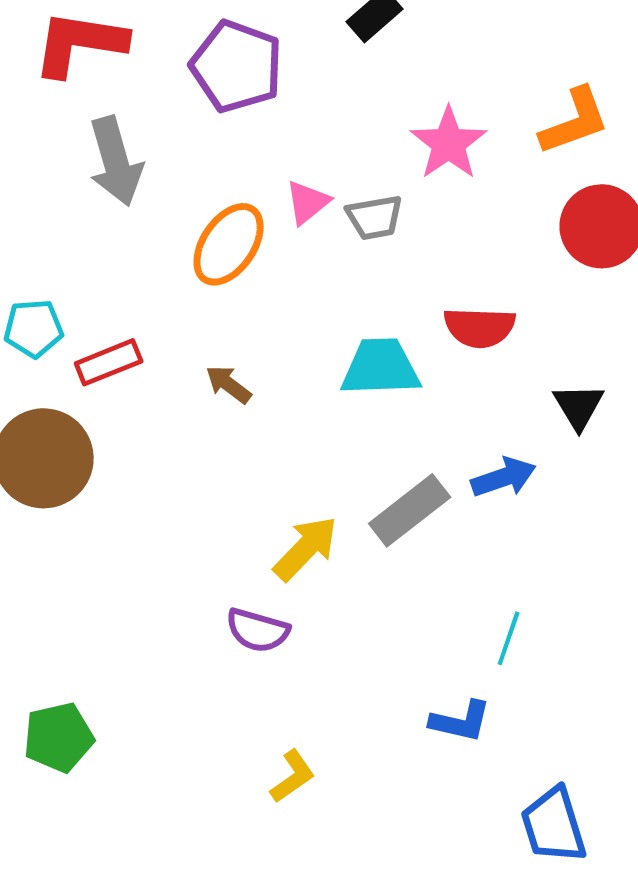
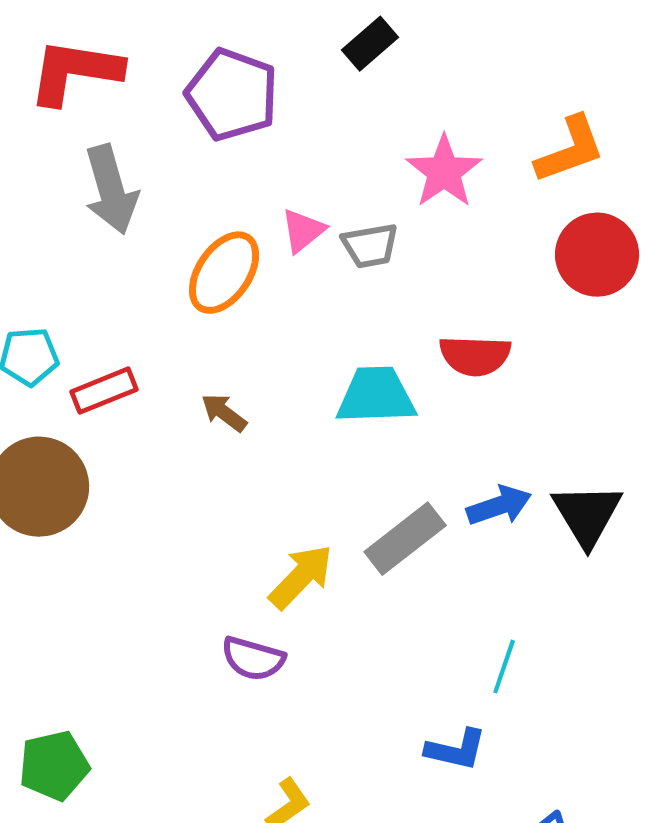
black triangle: (579, 406) -> (587, 515), moved, size x1.4

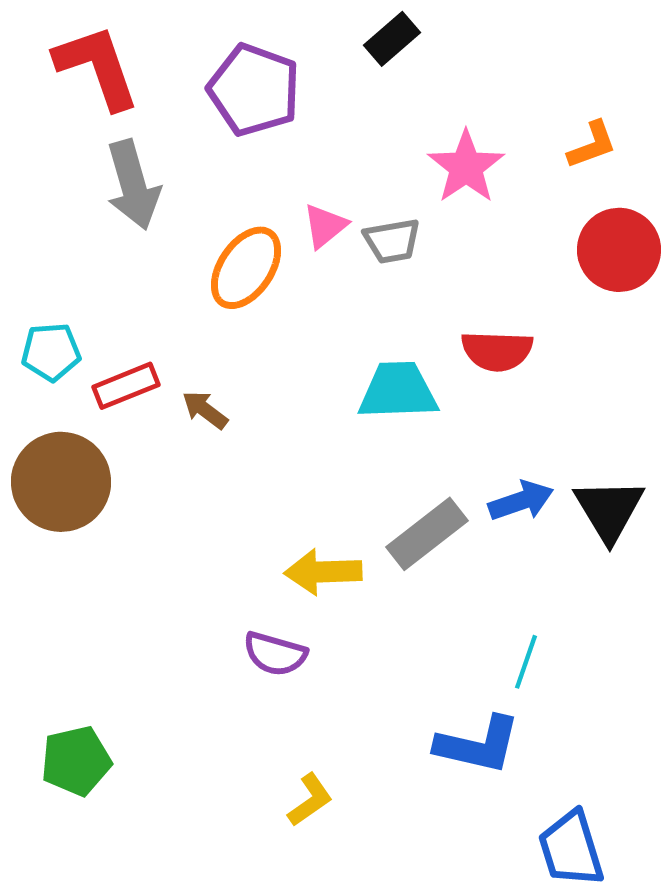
red L-shape: (75, 72) -> (97, 67), turned 62
orange L-shape: (570, 150) -> (592, 145), size x0.7
brown arrow: (224, 413) -> (205, 410), moved
yellow arrow: (301, 577) -> (323, 572), turned -136
blue L-shape: (456, 750) -> (478, 745), size x1.4

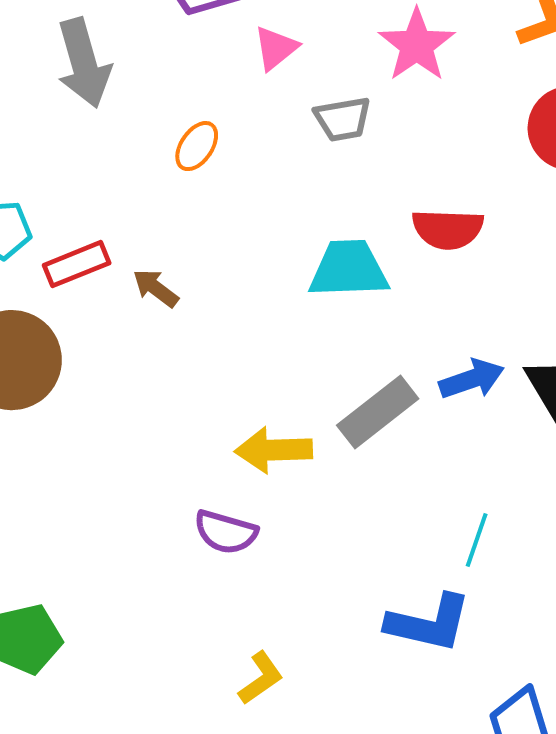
pink triangle: (325, 226) -> (276, 48), moved
orange ellipse: (246, 268) -> (197, 146), size x0.6

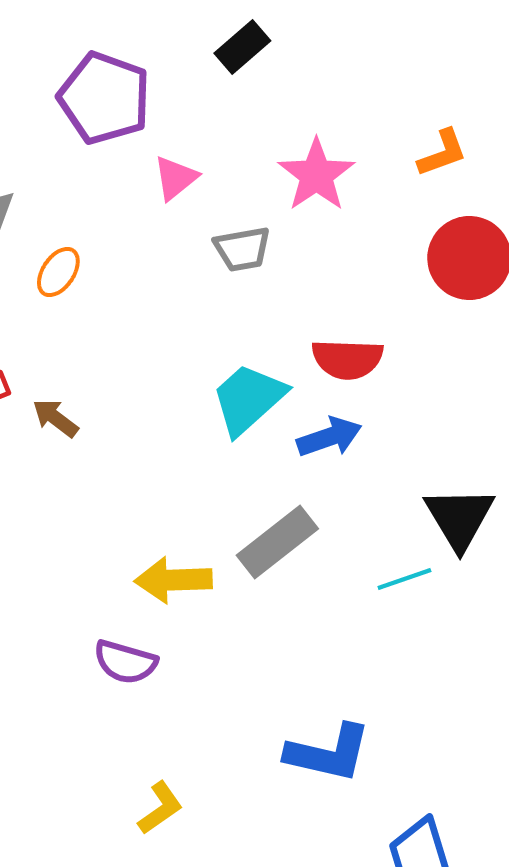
orange ellipse: (197, 146) -> (58, 272), moved
cyan trapezoid: (349, 269) -> (248, 399), turned -40
blue arrow: (472, 379) -> (329, 437), moved
cyan line: (477, 540) -> (404, 579), moved, turned 52

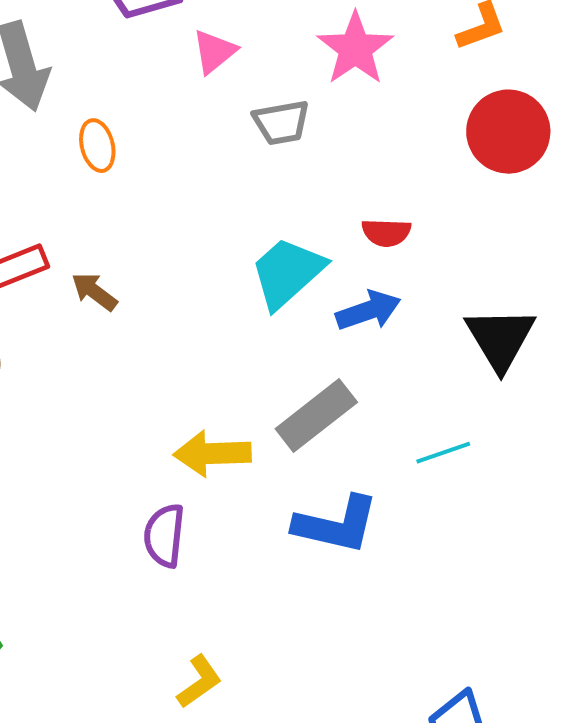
orange ellipse: (58, 272) -> (97, 146), turned -48
red semicircle: (347, 359) -> (386, 233), size x0.7
black triangle: (459, 518) -> (500, 339), moved
purple semicircle: (125, 662) -> (164, 536), turned 80
blue L-shape: (328, 753) -> (336, 525), moved

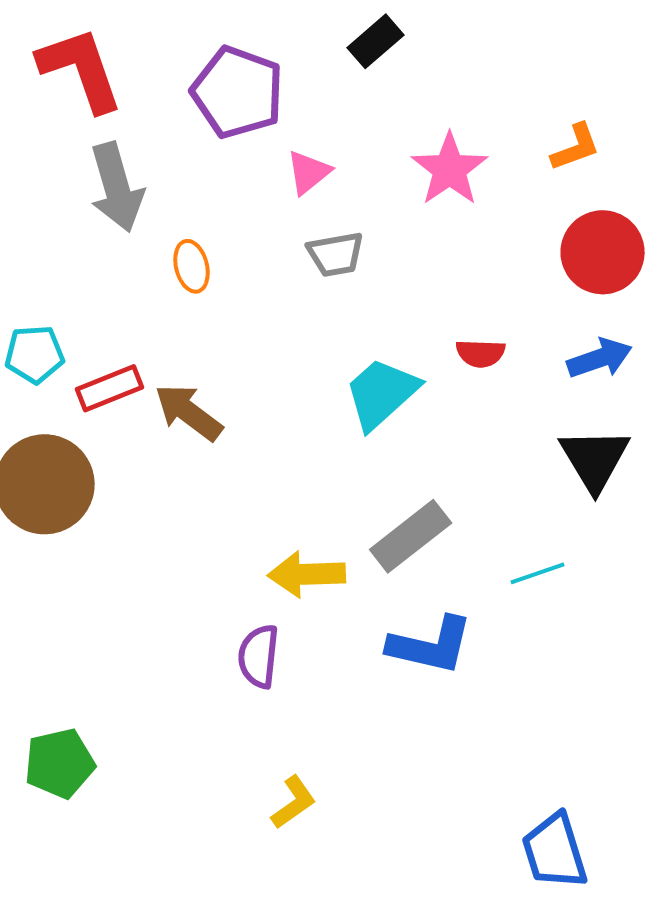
gray trapezoid: (281, 123) -> (336, 254), moved
brown arrow: (94, 292) -> (189, 412), size x1.5
blue arrow: (368, 311) -> (600, 358), moved

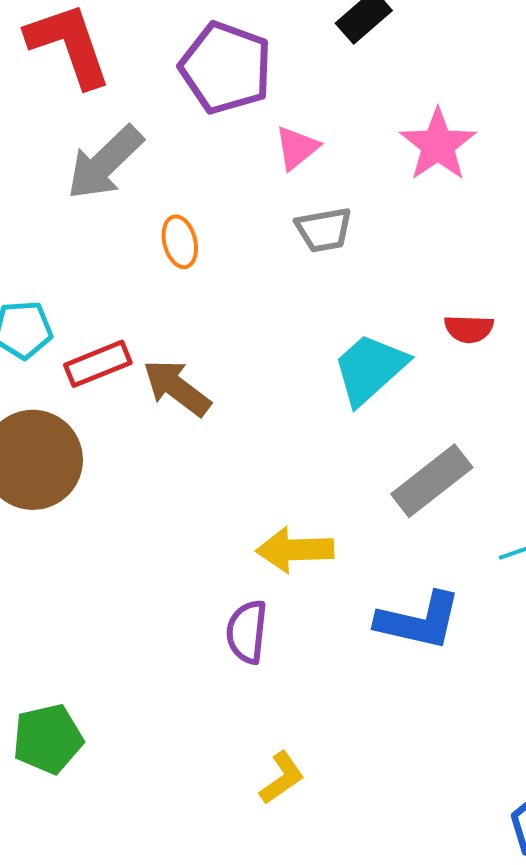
gray arrow: (117, 187) -> (105, 163), turned 62
gray rectangle: (411, 536) -> (432, 481), moved

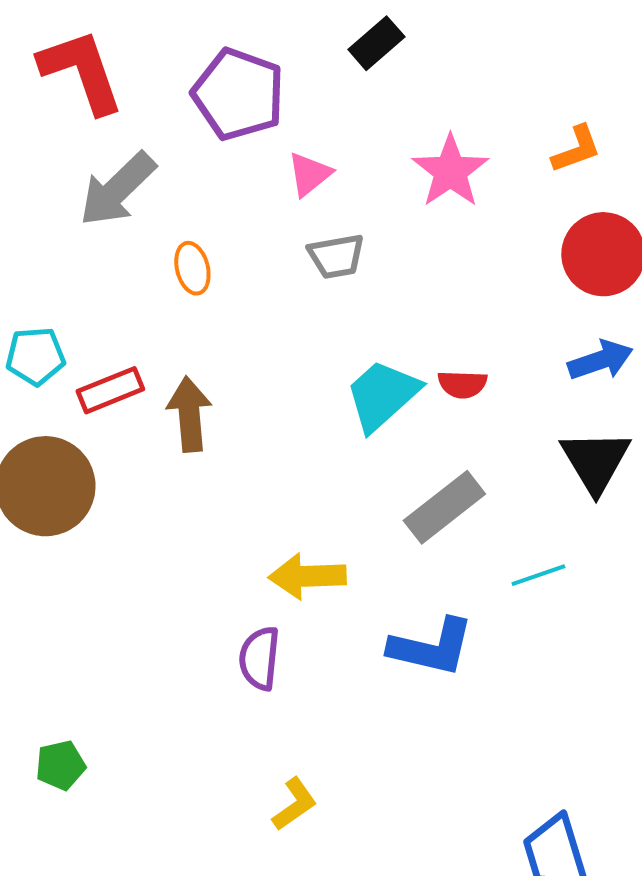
red semicircle: (469, 329) -> (462, 384), moved
brown arrow: (177, 388) -> (189, 414), turned 48
green pentagon: (48, 739) -> (60, 765), size x0.7

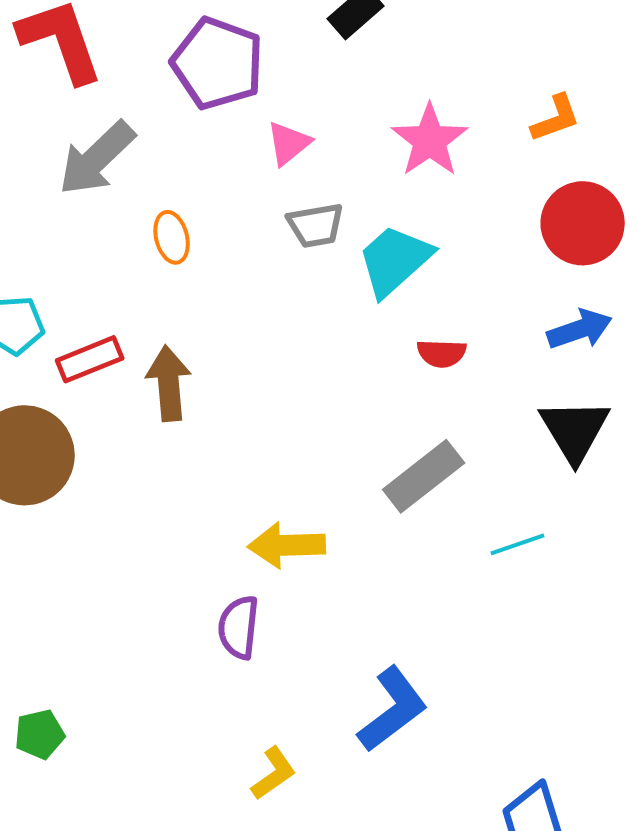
cyan trapezoid: (382, 395) -> (395, 260), moved
blue L-shape: (431, 647) -> (393, 709), moved, turned -50

